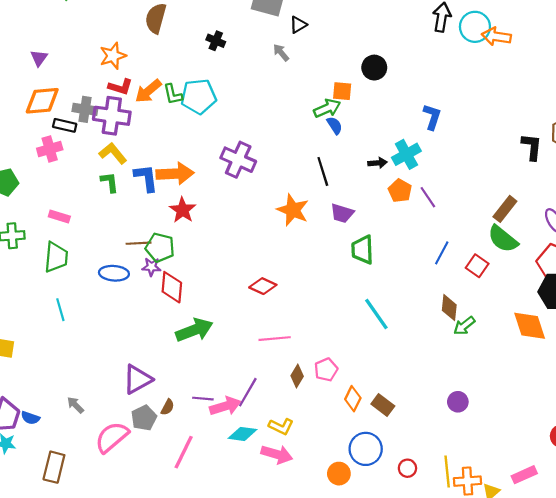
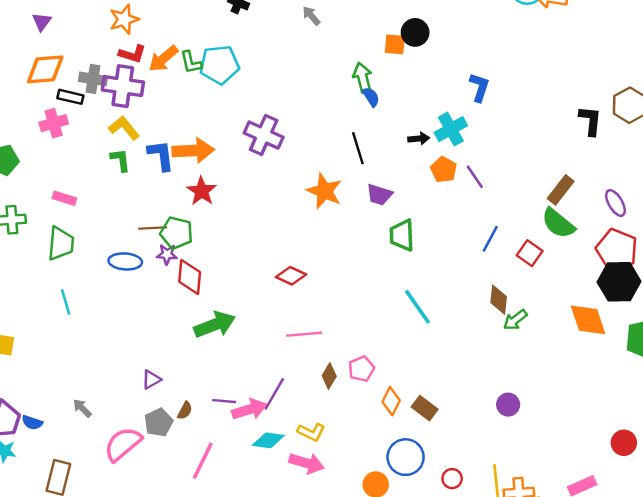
orange square: (342, 91) -> (395, 44), moved
green arrow: (327, 108) -> (363, 78), turned -80
purple triangle: (138, 379) -> (151, 380), size x0.6

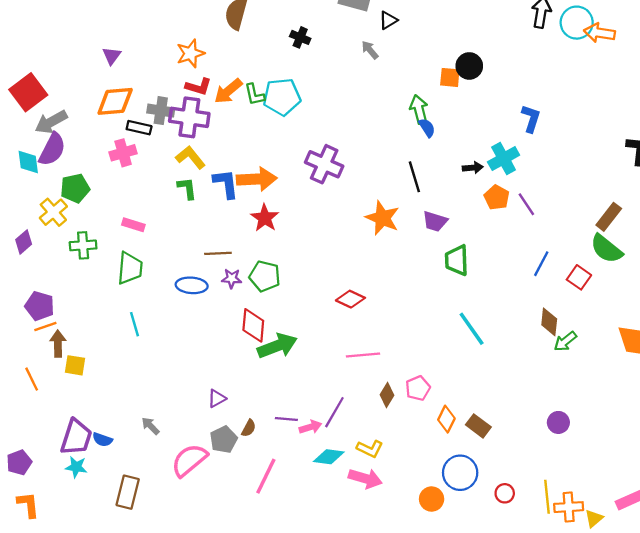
green pentagon: (177, 233) -> (265, 276), moved
red diamond: (190, 277) -> (253, 325), moved
pink arrow: (249, 409) -> (310, 427), size x0.7

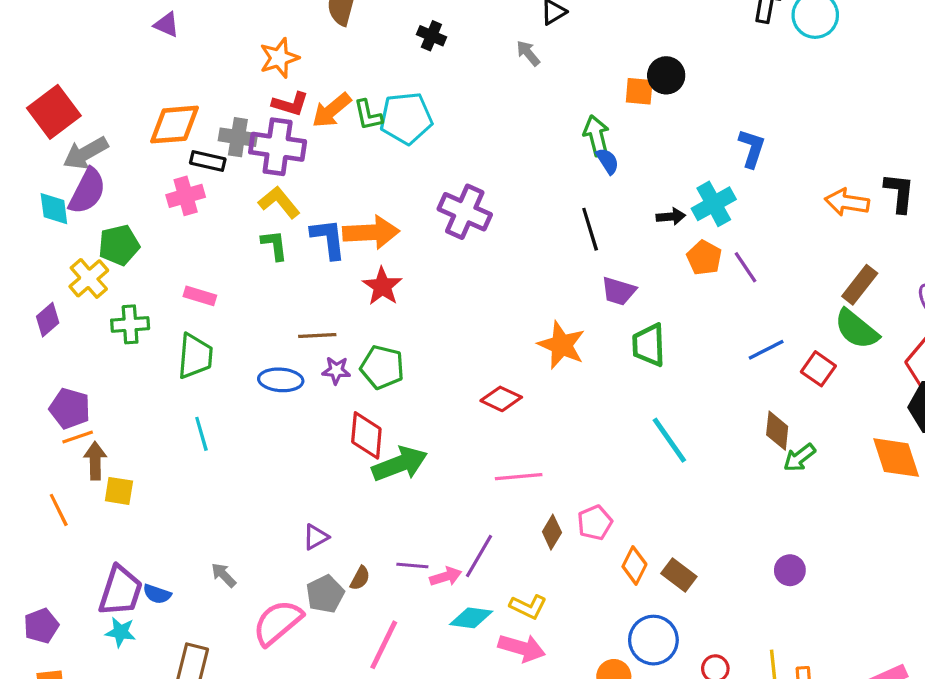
orange arrow: (600, 33) -> (847, 202), moved
purple triangle: (112, 56) -> (167, 25), moved, turned -42
orange star: (382, 218) -> (561, 345), moved
blue line: (541, 264) -> (766, 350), turned 35

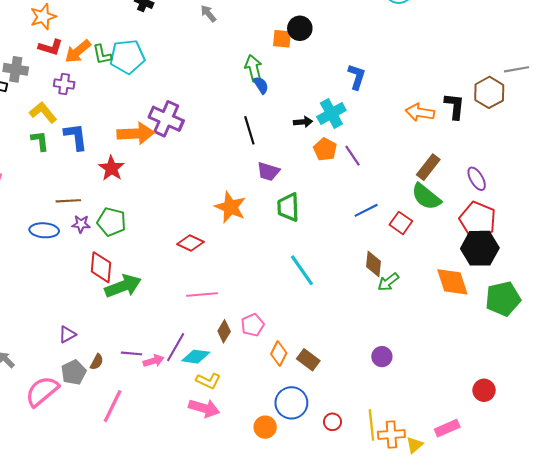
purple cross: (278, 147) -> (64, 84), moved, size x0.6
orange arrow: (371, 232) -> (136, 134), moved
cyan diamond: (471, 618) -> (196, 357), moved

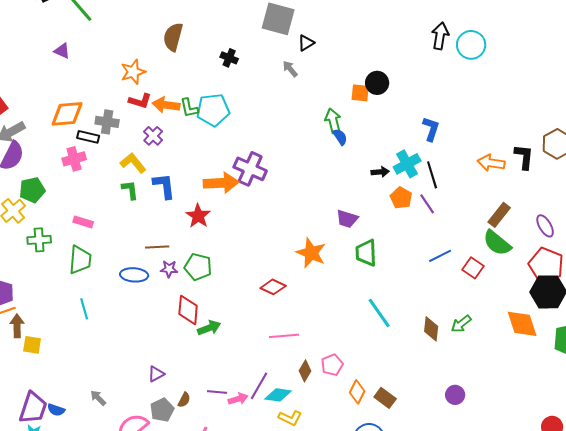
orange arrow: (78, 51) -> (166, 105), turned 48
purple cross: (64, 84) -> (153, 136), turned 36
black line: (249, 130) -> (432, 175), moved
brown diamond: (374, 264) -> (431, 329), moved
green arrow: (123, 286) -> (209, 328), size x0.7

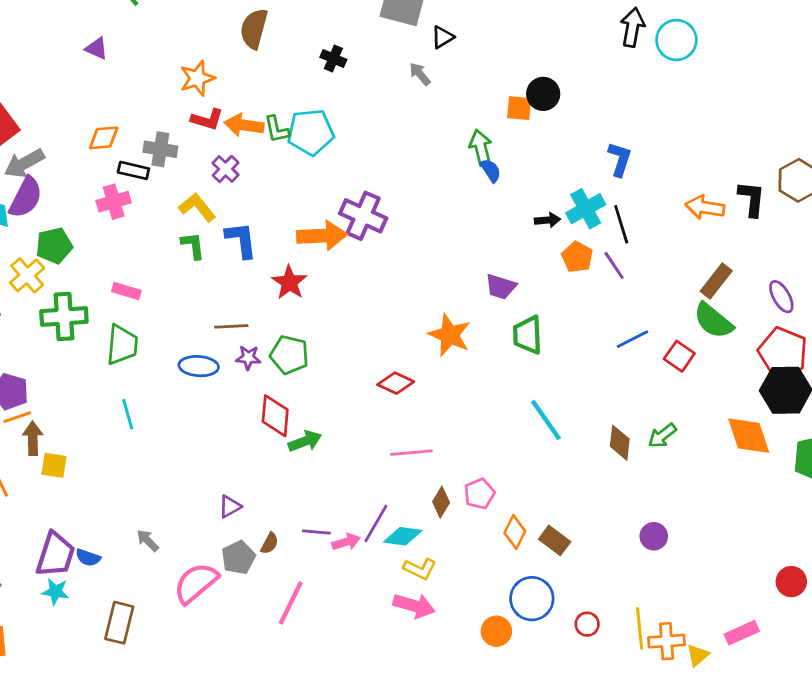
orange diamond: (67, 114) -> (104, 138), size x0.7
green cross: (39, 240) -> (64, 316), size x1.4

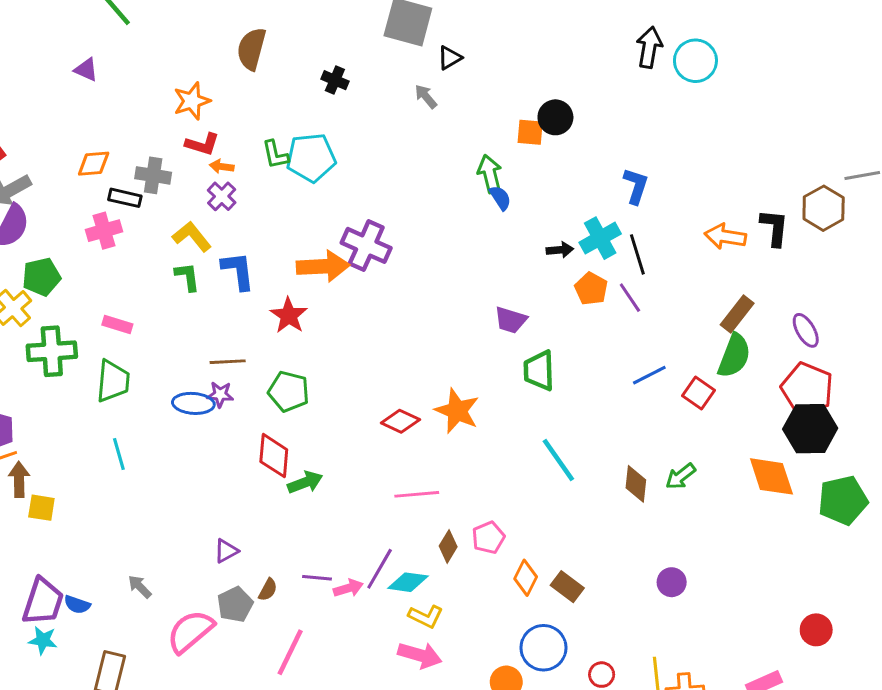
orange arrow: (244, 125) -> (222, 167), moved, size x0.6
green semicircle: (713, 321) -> (734, 356), turned -108
orange star: (450, 335) -> (457, 411), moved
purple star: (248, 358) -> (220, 394), moved

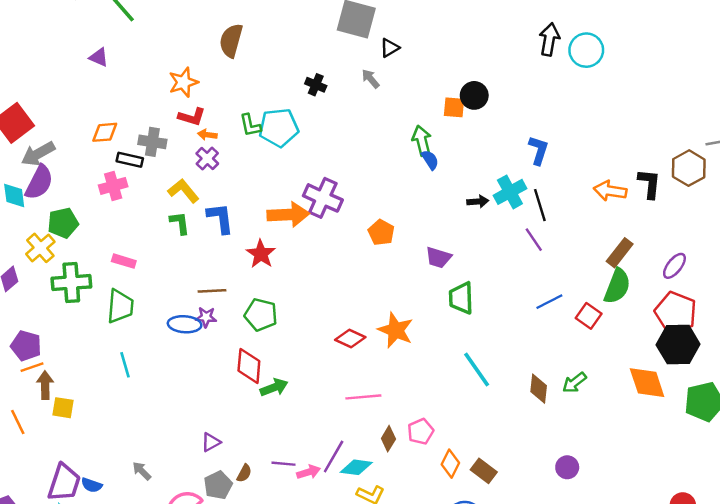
black cross: (335, 80) -> (316, 85), moved
orange pentagon: (591, 289) -> (381, 232), moved
purple ellipse: (806, 330) -> (674, 266), turned 68

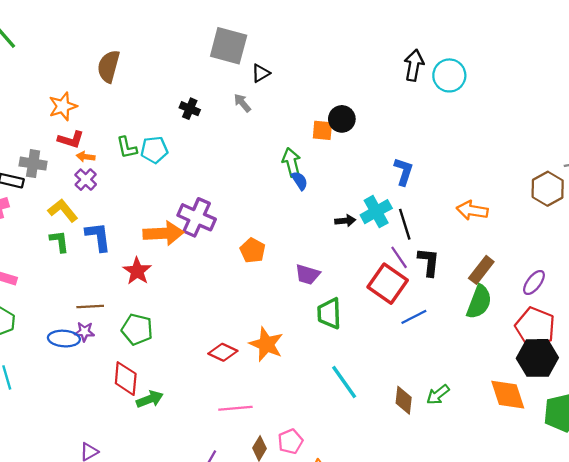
cyan pentagon: (279, 128) -> (154, 150), size x0.7
black L-shape: (649, 184) -> (429, 262), moved
red square: (589, 316) -> (388, 284), moved, size x1.6

